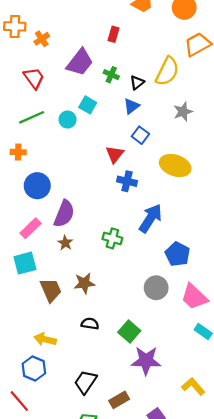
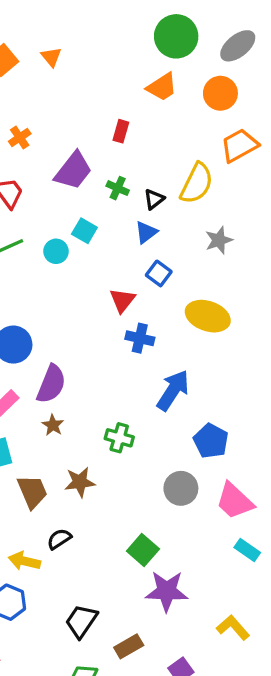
green cross: (112, 238) -> (119, 438), moved
black semicircle: (90, 324) -> (59, 539), moved, turned -42

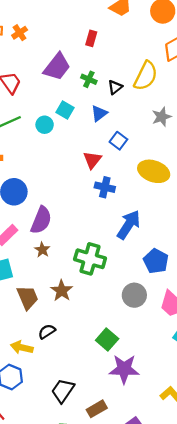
orange cross: (20, 137) -> (20, 33), moved
blue triangle: (146, 232) -> (99, 113), moved
green cross: (119, 438) -> (90, 259), size x1.5
brown star: (80, 482) -> (62, 291), turned -30

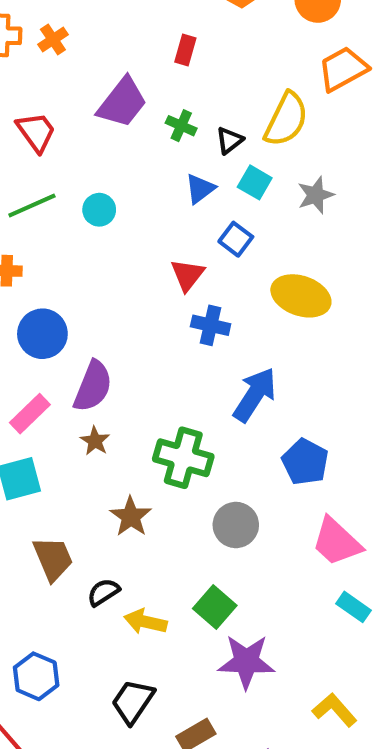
cyan square: (65, 110) -> (255, 182), moved
gray circle: (134, 295) -> (236, 525), moved
brown trapezoid: (28, 297) -> (53, 559), moved
yellow arrow: (22, 347) -> (145, 622), moved

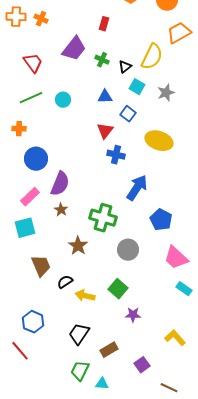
orange cross: (53, 39) -> (41, 19), turned -32
blue triangle: (200, 189) -> (105, 97), moved, turned 35
purple star: (246, 662) -> (133, 315), size x0.6

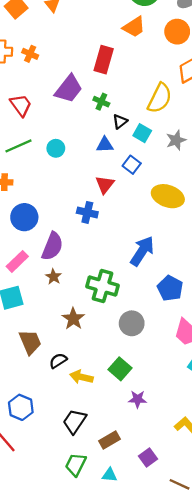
red rectangle: (104, 24) -> (104, 60), size x1.6
black triangle: (125, 67) -> (120, 121), moved
blue cross: (116, 155) -> (87, 212), moved
cyan triangle: (102, 384) -> (109, 475), moved

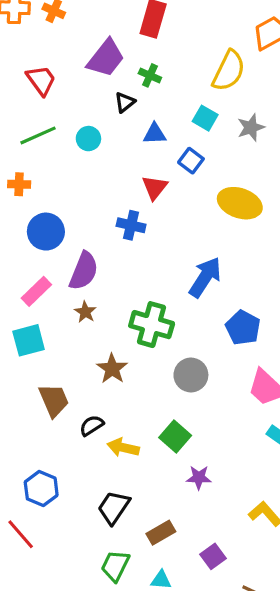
black triangle: (120, 121) -> (125, 102), moved

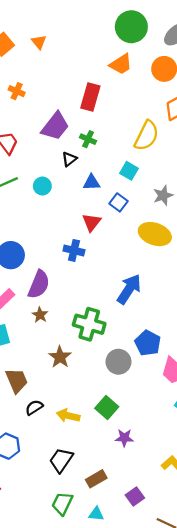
gray star: (251, 128) -> (163, 195), moved
blue pentagon: (243, 328) -> (148, 343), moved
black semicircle: (92, 425) -> (34, 407), moved

